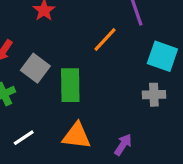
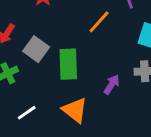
orange triangle: (77, 136) -> (75, 110), turned 32
purple arrow: (123, 145) -> (112, 84), moved

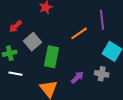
white line: (27, 113) -> (15, 74), moved, turned 32

